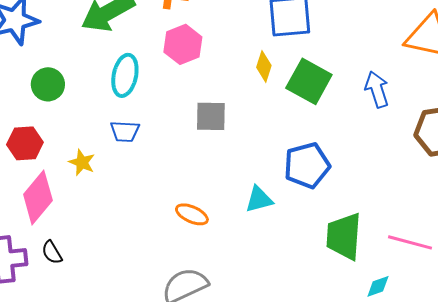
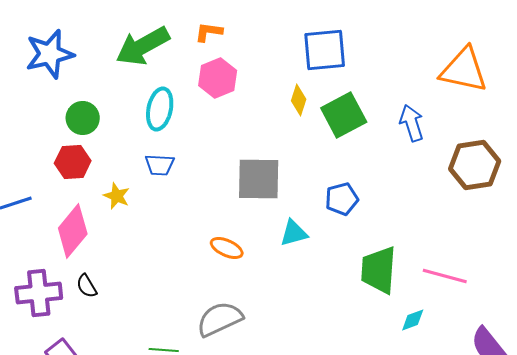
green square: (309, 81) -> (344, 115), turned 33
gray square: (211, 116) -> (259, 179), moved, size x1.4
red hexagon: (25, 143) -> (73, 162), moved
blue pentagon: (307, 165) -> (342, 199), size x0.7

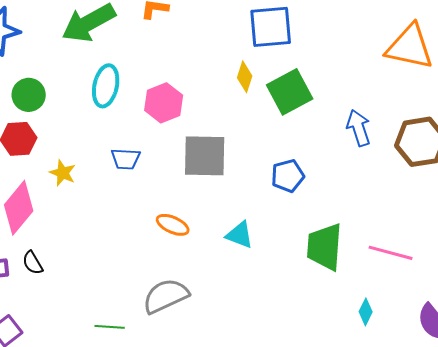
pink hexagon: (218, 78) -> (164, 103), moved
blue arrow: (412, 123) -> (359, 128), moved
blue trapezoid: (160, 165) -> (126, 159), moved
cyan triangle: (294, 233) -> (240, 235), moved, turned 36
cyan diamond: (413, 320) -> (366, 312), moved, turned -44

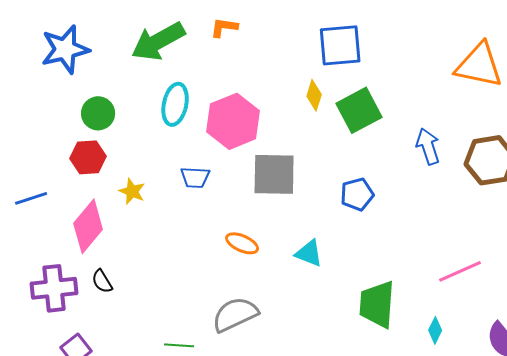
pink hexagon: (164, 103) -> (233, 121), size x1.4
green trapezoid: (325, 247) -> (377, 304), moved
pink line: (391, 253) -> (460, 271), turned -39

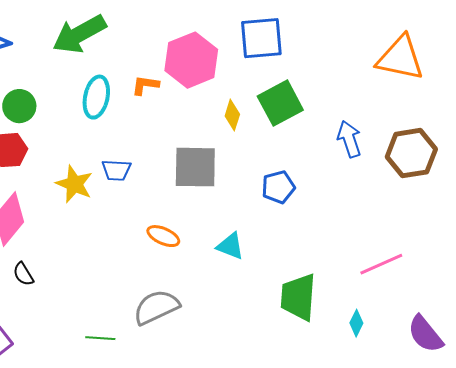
orange L-shape: (224, 27) -> (145, 85), moved
yellow diamond: (314, 95) -> (232, 115), moved
pink hexagon: (233, 121) -> (191, 60), moved
yellow star: (132, 191) -> (74, 184), moved, size x1.4

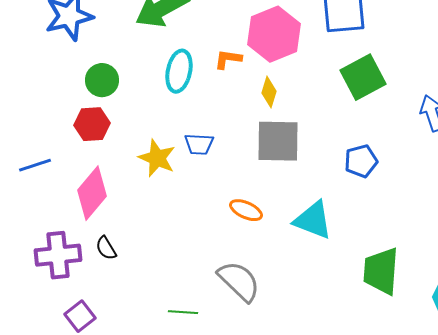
yellow diamond: (232, 115) -> (269, 92), moved
cyan triangle: (230, 246) -> (313, 220), size x1.4
gray semicircle: (156, 307) -> (239, 281), turned 69

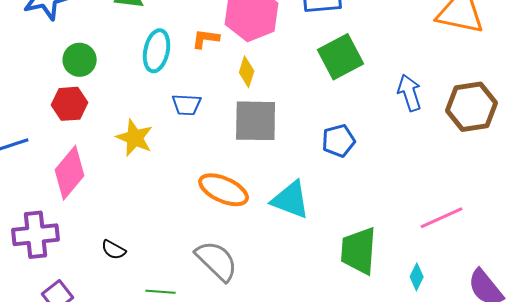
blue trapezoid: (199, 144) -> (187, 105), moved
orange ellipse: (246, 210) -> (224, 190), size x1.5
black semicircle: (106, 248) -> (114, 250), moved, turned -30

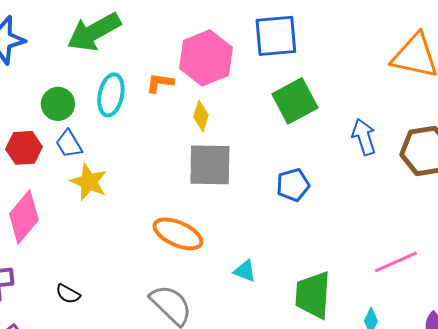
green circle: (80, 60) -> (58, 104), moved
blue trapezoid: (187, 105) -> (69, 144), moved, turned 56
cyan triangle: (291, 200) -> (245, 271), moved, size x0.6

